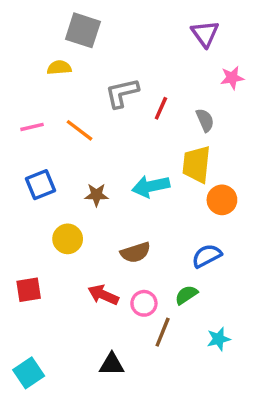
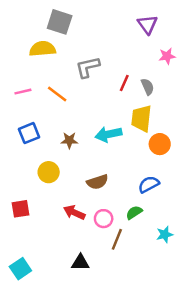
yellow semicircle: (59, 68) -> (42, 49), size x1.5
red line: (161, 108) -> (124, 83), moved
cyan star: (219, 339) -> (165, 234), moved

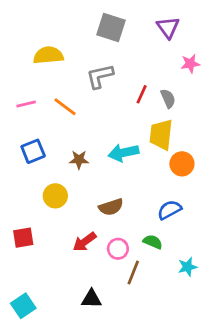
gray square: (60, 22) -> (111, 27), moved
red arrow: (74, 212) -> (85, 242), turned -60
green semicircle: (134, 212) -> (153, 242), turned 56

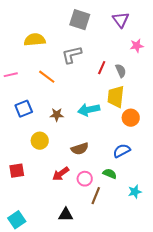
pink line: (26, 104) -> (11, 75), moved

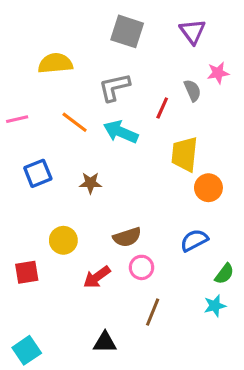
gray semicircle: (121, 71) -> (193, 90), moved
cyan arrow: (89, 110) -> (121, 132), moved, turned 35
yellow circle: (40, 141) -> (63, 240), moved
green semicircle: (110, 174) -> (224, 274), moved, turned 104
pink circle: (85, 179) -> (141, 267), moved

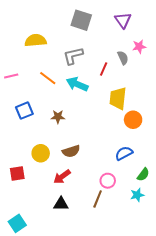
brown semicircle: (127, 237) -> (71, 151), moved
pink circle: (141, 267) -> (108, 181), moved
black triangle: (105, 342) -> (61, 204), moved

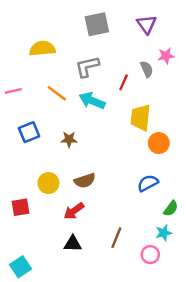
gray square: (81, 20) -> (97, 24), turned -30
pink circle: (108, 181) -> (150, 255), moved

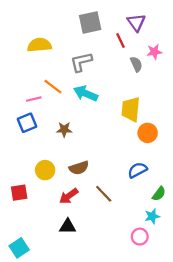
red line: (124, 82) -> (121, 40), moved, turned -49
pink line: (13, 91) -> (34, 99), moved
brown line: (116, 238) -> (104, 194), moved, turned -66

